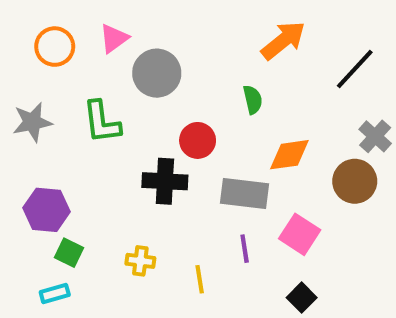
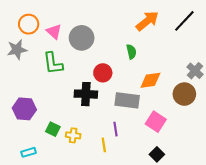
pink triangle: (114, 38) -> (54, 32), moved, turned -42
black line: (355, 69) -> (184, 21), moved
gray star: (32, 122) -> (17, 50), moved
purple line: (245, 249) -> (115, 129), moved
green square: (69, 253) -> (53, 129), moved

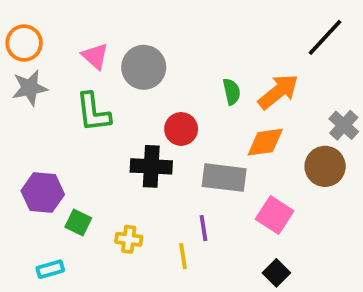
orange arrow: (147, 21) -> (278, 92), moved
orange circle: (29, 24) -> (24, 43), moved
green square: (53, 129) -> (78, 222), moved

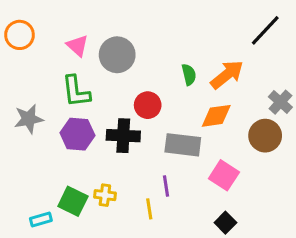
gray star: (30, 88) -> (29, 119), moved
purple hexagon: (43, 193) -> (77, 134), moved
green square: (78, 222) -> (73, 201), moved, size x1.4

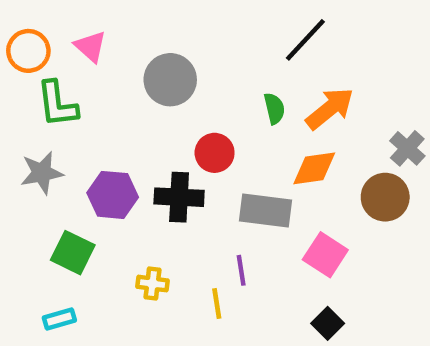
black line: (265, 30) -> (305, 40), moved
pink triangle: (77, 46) -> (90, 46), moved
green L-shape: (76, 91) -> (57, 104), moved
green square: (73, 201) -> (73, 253), moved

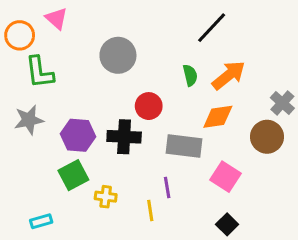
pink triangle: (90, 46) -> (56, 18), moved
green square: (73, 253) -> (73, 175), moved, turned 36

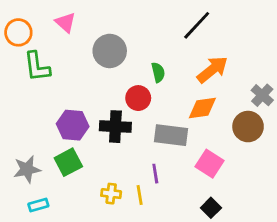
pink triangle: (56, 18) -> (65, 22), moved
green semicircle: (190, 75) -> (158, 72), moved
gray star: (29, 120) -> (27, 169), moved
yellow cross: (106, 197) -> (111, 194), moved

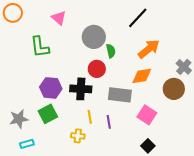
pink triangle: (65, 22) -> (59, 18), moved
orange circle: (18, 32) -> (13, 13), moved
gray circle: (110, 51) -> (94, 37), moved
green L-shape: (37, 67) -> (40, 47), moved
yellow line: (140, 195) -> (90, 117), moved

